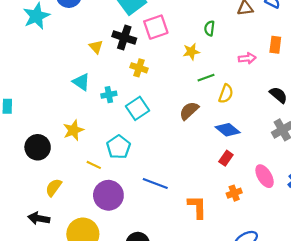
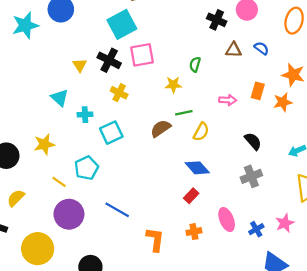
brown semicircle: (189, 111) -> (161, 128), moved

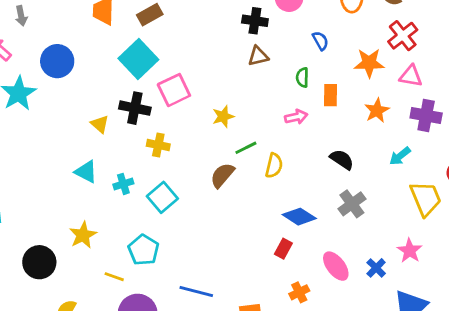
blue semicircle: (261, 48) -> (320, 41), turned 40
brown triangle: (234, 50) -> (258, 56), moved
green semicircle: (195, 64) -> (302, 77), moved
orange star: (283, 102) -> (377, 111), moved
blue diamond: (197, 168) -> (299, 217), moved

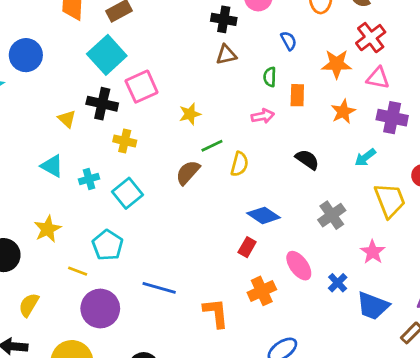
gray cross: (352, 204) -> (332, 215), moved
blue cross: (376, 268) -> (338, 283), moved
orange cross: (299, 292) -> (262, 291), size x1.4

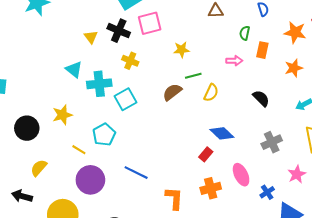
cyan cross: (89, 179) -> (99, 84), size x1.6

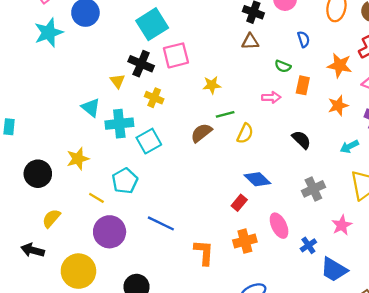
green semicircle: (245, 33) -> (283, 66), turned -80
yellow triangle: (91, 37) -> (117, 81), moved

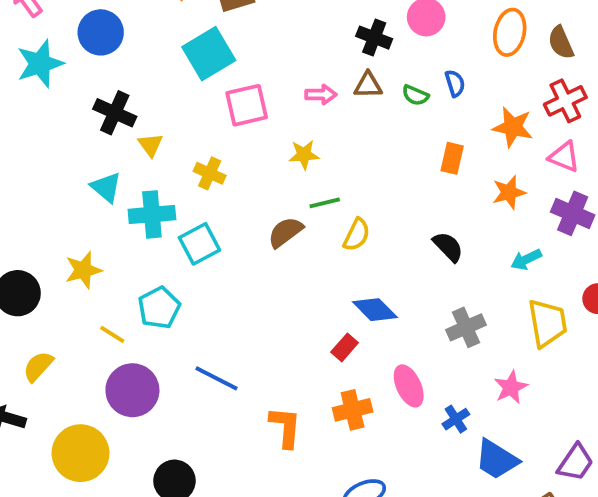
black cross: (141, 64) -> (115, 113), moved
green semicircle: (283, 66) -> (415, 95), moved
pink arrow: (271, 97) -> (321, 95), moved

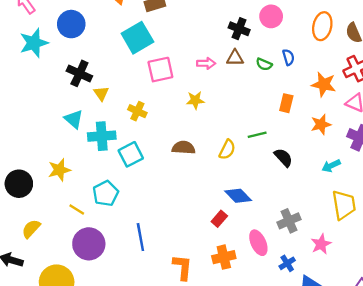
green line: (325, 203) -> (257, 135), moved
brown semicircle: (285, 232) -> (184, 148), turned 40
gray cross: (466, 327) -> (289, 221), moved
blue line: (216, 378) -> (140, 237), turned 52

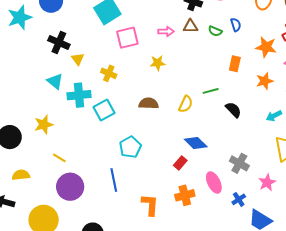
cyan pentagon: (106, 193) -> (130, 147), moved
gray cross: (289, 221) -> (239, 163), turned -36
yellow semicircle: (31, 229) -> (21, 175), turned 42

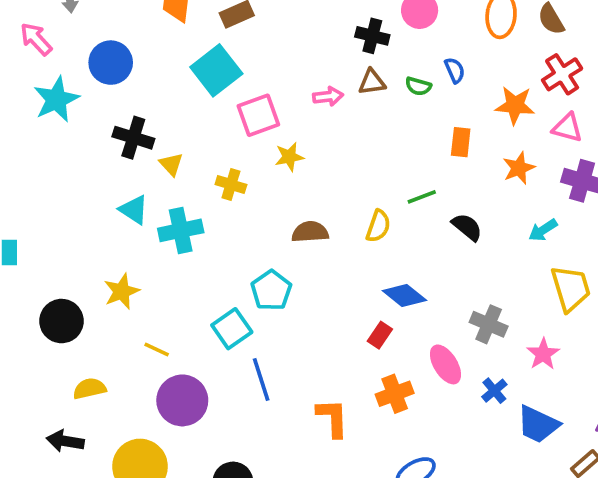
yellow star: (158, 63) -> (289, 157), moved
cyan square: (104, 110) -> (232, 329), moved
cyan pentagon: (130, 147) -> (271, 290), moved

